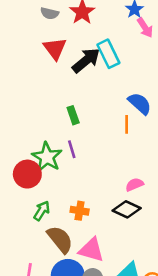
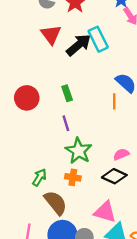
green star: (47, 157) -> (79, 151), moved
red circle: (27, 174) -> (27, 98), moved
pink triangle: (91, 250) -> (105, 212), moved

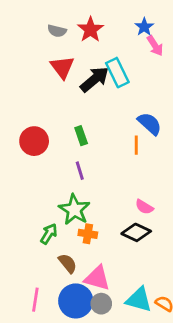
green star: (79, 151) -> (74, 210), moved
pink semicircle: (121, 154) -> (144, 207), turned -126
brown semicircle: (56, 203) -> (68, 263), size x0.7
pink triangle: (105, 212) -> (97, 278), moved

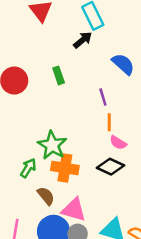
black arrow: (95, 79) -> (83, 40), moved, size x0.7
orange line: (136, 145) -> (109, 122), moved
purple line: (80, 171) -> (103, 97), moved
orange cross: (88, 234) -> (65, 168), size x1.5

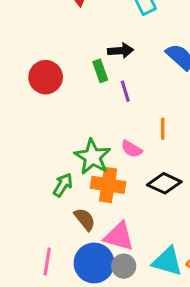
black arrow: (83, 40) -> (121, 51), moved, turned 36
purple line: (103, 97) -> (125, 91), moved
pink semicircle: (118, 143) -> (132, 149), moved

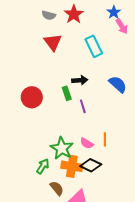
orange line: (163, 129) -> (105, 139), moved
black diamond: (164, 183) -> (91, 165), moved

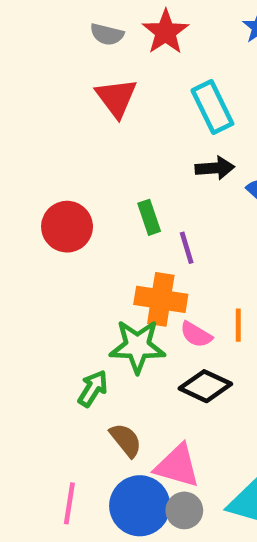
black arrow: (80, 80) -> (215, 168), moved
green star: (62, 148) -> (137, 346), turned -30
orange cross: (72, 166) -> (161, 299), moved

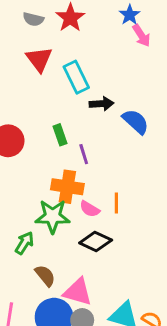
cyan rectangle: (212, 107) -> (76, 77), moved

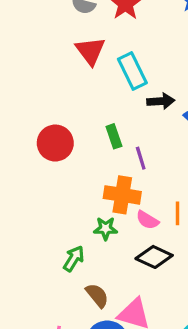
green star: (53, 216) -> (106, 228), size x0.6

